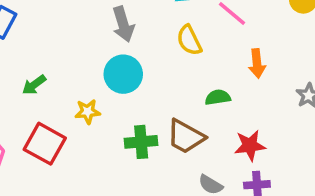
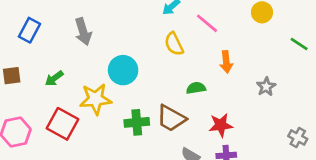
gray arrow: (123, 24) -> (83, 32), moved
yellow star: (88, 112) -> (96, 99), size x1.6

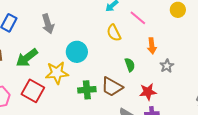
green arrow: (54, 78) -> (27, 58), size x1.6
gray star: (266, 87) -> (167, 66), moved
green semicircle: (196, 88) -> (130, 65), turned 80

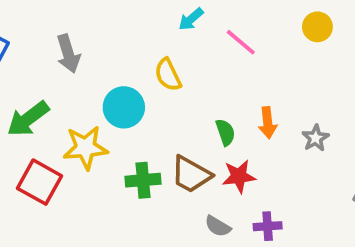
yellow semicircle: (114, 33) -> (168, 75), moved
orange arrow: (152, 46) -> (268, 123), moved
gray star: (167, 66) -> (316, 138), moved
red star: (148, 92) -> (239, 176), moved

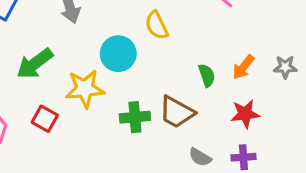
orange arrow: (268, 123) -> (243, 67), turned 44
gray star: (316, 138) -> (285, 67), moved, turned 30
red star: (239, 176) -> (245, 114), moved
red square: (39, 182) -> (45, 119), size x0.7

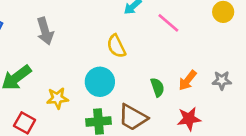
cyan circle: (118, 54) -> (100, 82), moved
yellow star: (85, 89) -> (57, 98), size x0.7

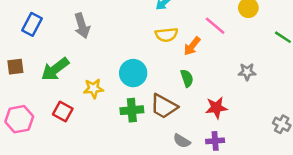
pink line: (168, 23) -> (215, 26), moved
yellow semicircle: (116, 46) -> (166, 35), moved, turned -70
orange arrow: (188, 80) -> (192, 46), moved

